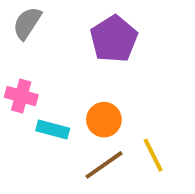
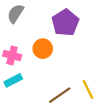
orange circle: (104, 120) -> (43, 49), moved
cyan rectangle: (53, 129) -> (13, 80), moved, turned -42

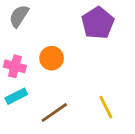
purple pentagon: (65, 23) -> (98, 23), moved
brown line: (60, 95) -> (54, 112), moved

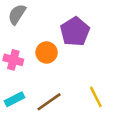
purple pentagon: (98, 23) -> (75, 32), moved
cyan rectangle: (16, 96) -> (15, 99), moved

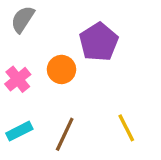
pink cross: (13, 60) -> (18, 79), turned 36
brown line: (49, 102) -> (65, 134), turned -30

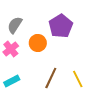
gray semicircle: (23, 19) -> (15, 25), moved
brown line: (65, 134) -> (51, 78), moved

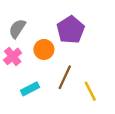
brown line: (51, 78) -> (65, 77), moved
cyan rectangle: (12, 81) -> (30, 89), moved

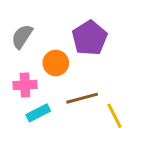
pink cross: (13, 56) -> (25, 85), moved, turned 36
brown line: (65, 77) -> (82, 98), turned 50

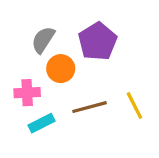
gray semicircle: (22, 37) -> (43, 40), moved
yellow line: (115, 116) -> (134, 105), moved

